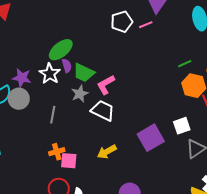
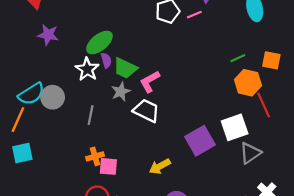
purple star: (22, 78) -> (48, 35), moved
white square: (182, 126) -> (235, 127), size x1.4
yellow arrow: (107, 152) -> (160, 166), moved

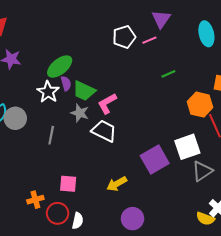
green line: (238, 58) -> (168, 74), moved
gray star: (121, 92) -> (80, 113), turned -30
orange cross: (95, 156) -> (35, 200), moved

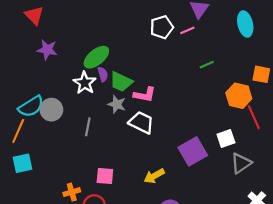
pink L-shape: (107, 103) -> (145, 95), turned -140
white square: (187, 147) -> (226, 139), size x0.7

